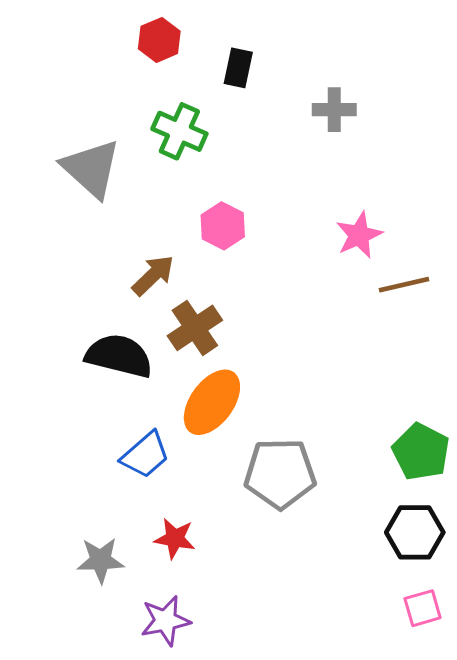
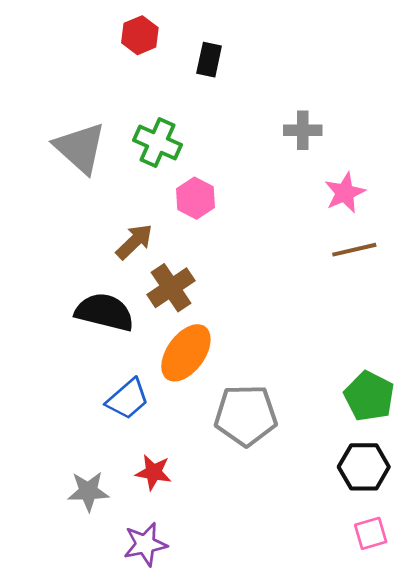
gray cross: (334, 110) -> (303, 130), moved
green cross: (179, 131) -> (157, 142), moved
pink star: (359, 235) -> (345, 193), moved

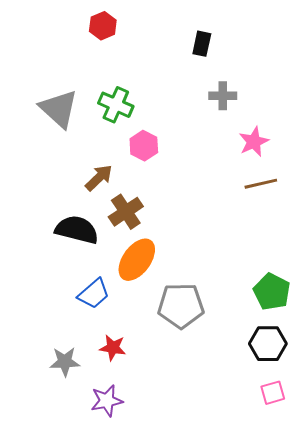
black rectangle: (209, 60) -> (202, 44), moved

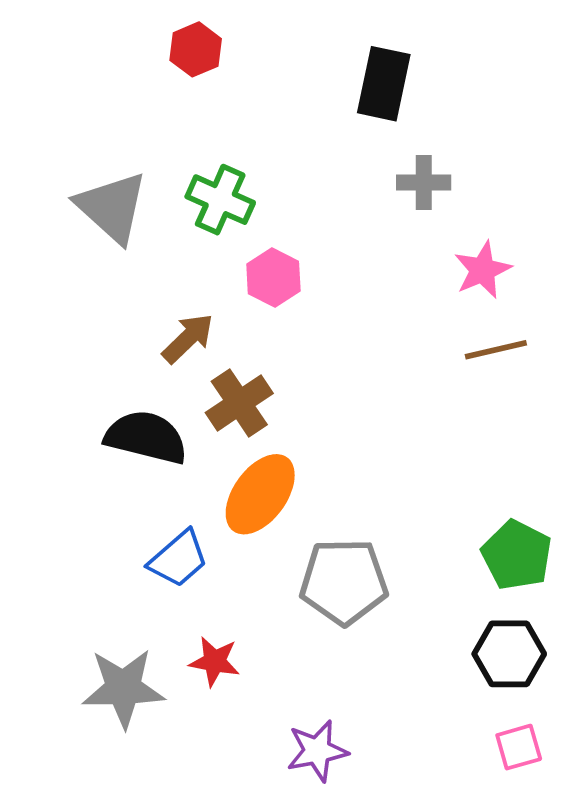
black rectangle: (202, 44) -> (384, 84), size x1.5
gray star: (65, 362) -> (123, 688), size x1.4
purple star: (107, 401) -> (317, 751), moved

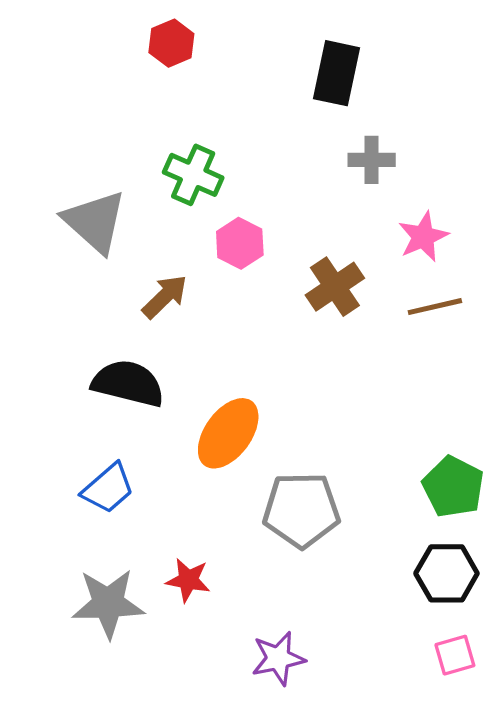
gray triangle: (112, 207) -> (95, 222), moved
brown cross: (239, 403) -> (335, 287), moved
blue trapezoid: (178, 559) -> (108, 488), moved

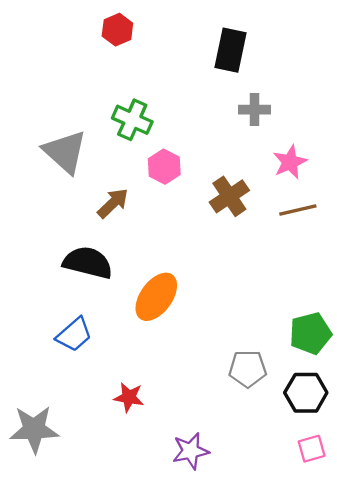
green pentagon: (453, 487) -> (310, 333), turned 30
gray pentagon: (302, 510) -> (248, 369), moved, size x0.7
gray star: (108, 603) -> (34, 429), moved

